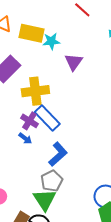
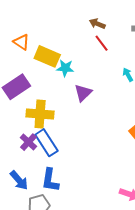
blue arrow: (25, 138) -> (19, 180), moved, size x1.5
blue L-shape: (58, 154) -> (50, 180), turned 130

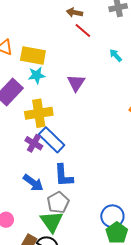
cyan star: (65, 68) -> (37, 75), moved

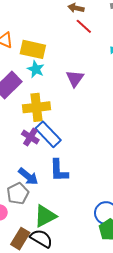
cyan star: (37, 75) -> (36, 69), turned 30
gray pentagon: (58, 202) -> (18, 194), moved
green triangle: (52, 222) -> (45, 216), turned 35

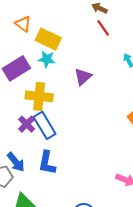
cyan star: (36, 69) -> (47, 59), turned -30

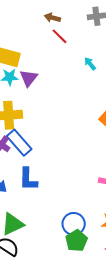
purple triangle: (83, 77) -> (29, 78), moved

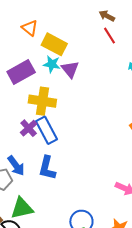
purple triangle: (29, 78) -> (70, 69), turned -30

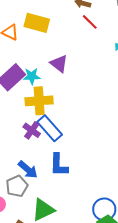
yellow rectangle: (54, 44) -> (37, 23), moved
cyan star: (52, 64) -> (32, 76), moved

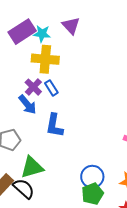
blue rectangle: (50, 128) -> (51, 88), size x0.6
blue arrow: (28, 170) -> (27, 105), moved

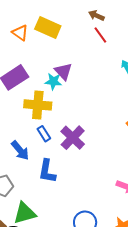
cyan star: (42, 34) -> (53, 81), moved
purple cross: (33, 87) -> (73, 138), moved, size x1.4

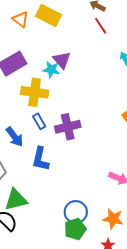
purple cross: (73, 138) -> (68, 127), turned 30

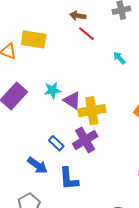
purple triangle: (62, 60) -> (72, 100), moved
yellow cross: (35, 92) -> (92, 111), moved

